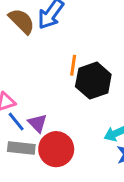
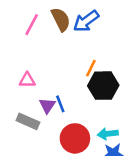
blue line: (16, 122) -> (60, 104), moved
red circle: (56, 149) -> (75, 138), moved

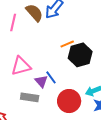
orange line: (91, 68) -> (67, 44), turned 56
pink triangle: (27, 80) -> (21, 66), size x1.5

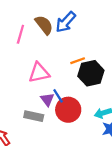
pink triangle: (21, 66) -> (39, 73), moved
red circle: (69, 101) -> (68, 110), moved

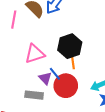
orange line: (78, 61) -> (73, 62), moved, turned -72
black hexagon: (91, 73) -> (70, 46), moved

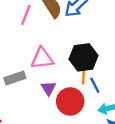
blue line: (55, 74) -> (95, 85), moved
gray rectangle: (34, 95) -> (15, 78), moved, turned -36

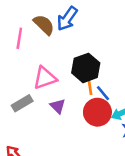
red circle: (70, 101) -> (97, 112), moved

